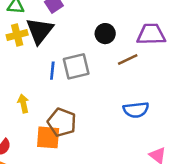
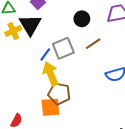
brown line: (128, 59) -> (93, 44), moved
blue line: (52, 71) -> (45, 54), turned 40
yellow arrow: (23, 104) -> (51, 74), moved, size x1.6

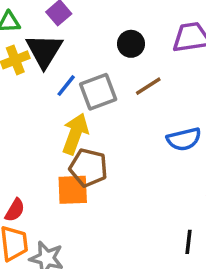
blue line: (45, 54) -> (66, 86), moved
yellow arrow: (51, 74) -> (75, 134), turned 40

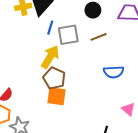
blue line: (66, 86) -> (50, 28), turned -32
orange square: (73, 190) -> (56, 96), moved

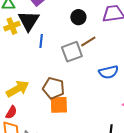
gray square: (68, 35) -> (72, 52), moved
yellow arrow: (50, 57) -> (18, 89), moved, turned 40

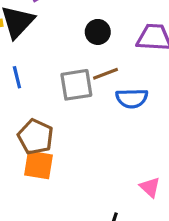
blue line: (41, 41) -> (17, 77), moved, turned -32
blue semicircle: (109, 72) -> (132, 98), moved

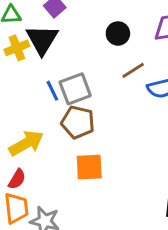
gray square: (76, 85) -> (75, 89), moved
brown pentagon: (36, 137) -> (78, 122), moved

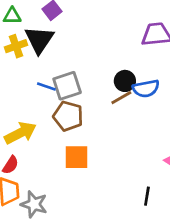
black circle: (118, 33) -> (125, 81), moved
brown line: (133, 70) -> (121, 98), moved
blue line: (52, 91) -> (46, 86), turned -48

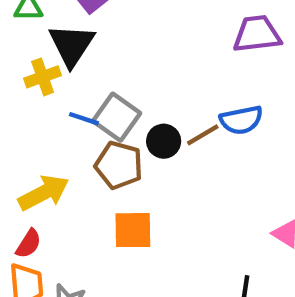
yellow cross: (16, 46) -> (43, 77), moved
black circle: (125, 81) -> (164, 141), moved
gray square: (67, 86) -> (117, 117), turned -36

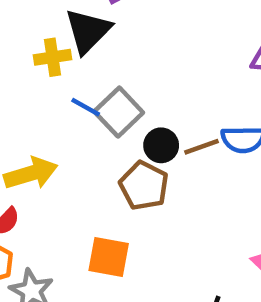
brown pentagon: (119, 165) -> (144, 186), moved
orange square: (133, 230) -> (109, 257), moved

